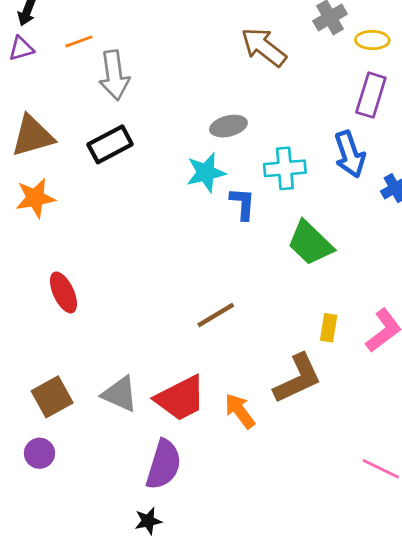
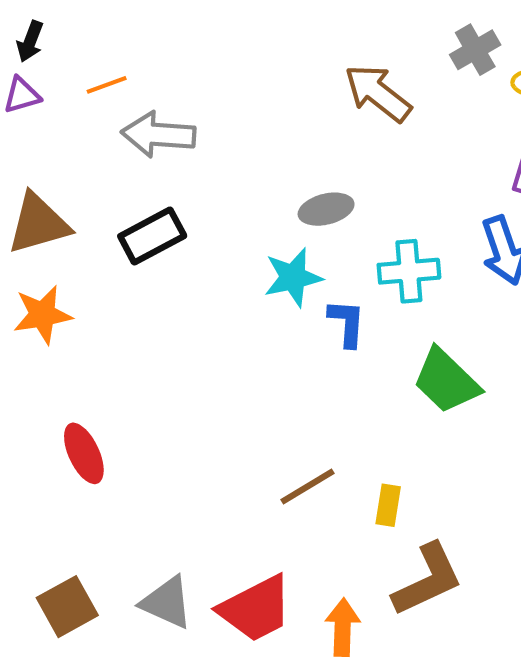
gray arrow: (114, 75) -> (158, 135), turned 102
yellow rectangle: (329, 328) -> (388, 505), moved
orange arrow: (240, 411) -> (343, 627), turned 39

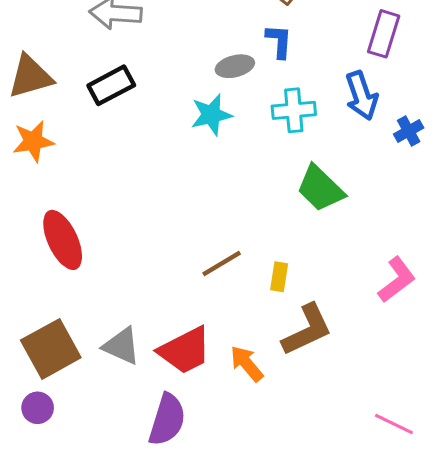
blue L-shape: (347, 323) -> (279, 41), moved
red ellipse: (84, 453) -> (63, 240), size x1.4
brown square: (67, 607) -> (51, 349), size x1.4
orange arrow: (343, 627) -> (247, 364), turned -42

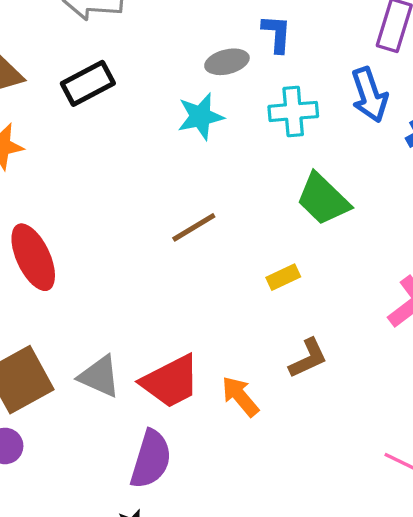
brown line: (222, 263) -> (194, 227), moved
yellow rectangle: (279, 277) -> (283, 277), moved, turned 56
brown L-shape: (307, 330) -> (308, 358), size x0.7

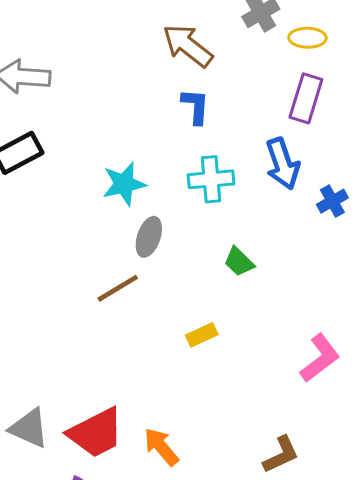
gray ellipse: (227, 62) -> (149, 237), moved, turned -57
green trapezoid: (323, 199) -> (239, 262), size x0.6
brown L-shape: (308, 358) -> (281, 455), moved

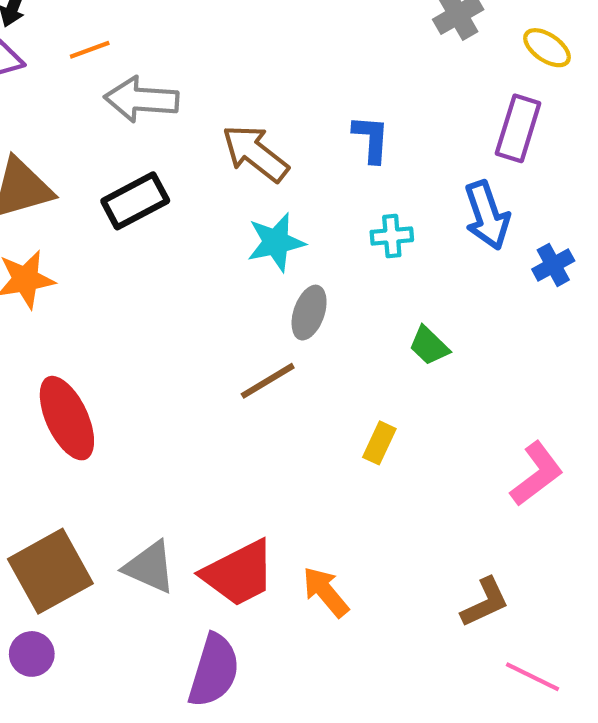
yellow ellipse: (307, 38) -> (547, 48), moved, turned 33
brown arrow: (188, 46) -> (255, 153), moved
cyan cross: (211, 179) -> (392, 236), size x0.7
yellow rectangle: (202, 335) -> (379, 443), turned -40

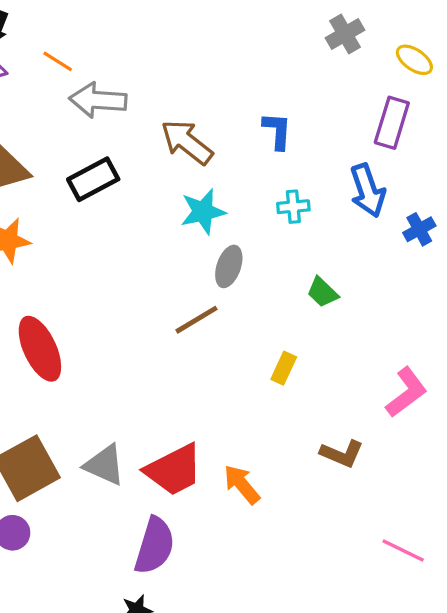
orange line: (90, 50) -> (58, 61), turned 52
brown L-shape: (485, 602) -> (342, 454), moved, turned 48

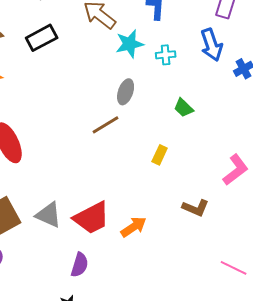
cyan star: (203, 212) -> (130, 44), moved
orange arrow: (242, 484) -> (134, 227), turned 96
purple semicircle: (155, 546) -> (80, 265), size x0.7

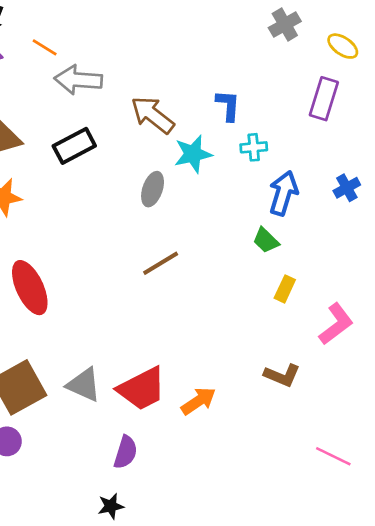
blue arrow: (212, 45) -> (283, 193), moved, turned -144
cyan cross: (166, 55) -> (254, 147), moved
gray ellipse: (126, 92) -> (153, 189), moved
yellow rectangle: (160, 155) -> (285, 289), moved

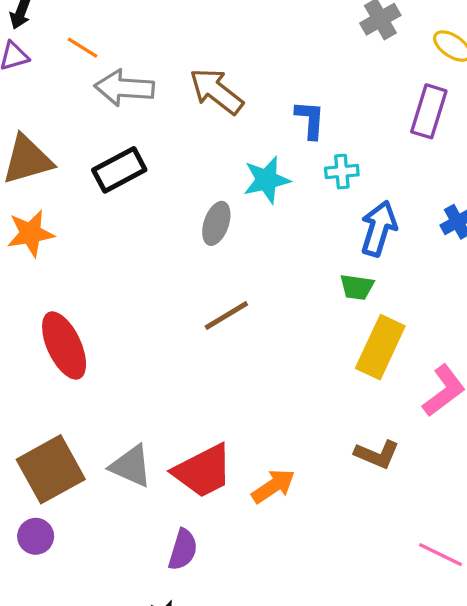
brown arrow: (153, 115) -> (216, 91), moved
green trapezoid: (266, 240) -> (357, 287), turned -36
yellow rectangle: (285, 289) -> (380, 347), size x1.8

